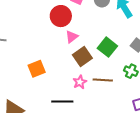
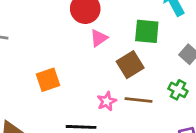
green square: (107, 47) -> (147, 31), moved, turned -36
brown square: (82, 56) -> (130, 65), moved

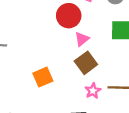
brown square: (130, 65) -> (86, 63), moved

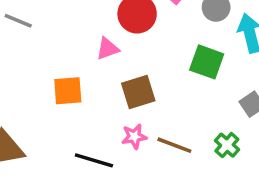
pink triangle: (82, 39) -> (108, 49), moved

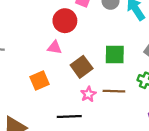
pink triangle: (108, 49) -> (55, 47), turned 48
green square: (207, 62) -> (115, 55), moved

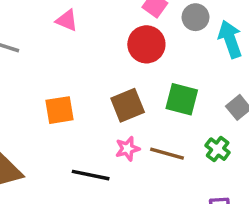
red circle: (65, 21) -> (146, 44), moved
pink triangle: (55, 47) -> (67, 20), moved

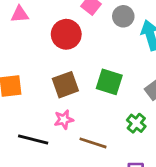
pink triangle: (67, 20) -> (20, 14), turned -30
red circle: (146, 44) -> (66, 34), moved
brown line: (167, 154) -> (93, 143), moved

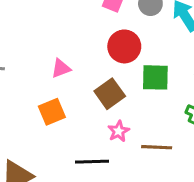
pink triangle: (20, 14) -> (61, 68), moved
red circle: (66, 34) -> (124, 46), moved

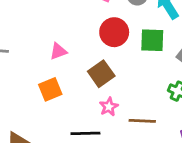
green square: (155, 77) -> (152, 40), moved

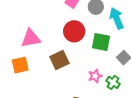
pink triangle: (58, 51) -> (31, 38), size x1.5
pink star: (109, 107) -> (95, 76), moved

